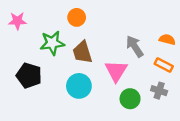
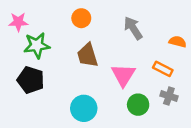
green star: (52, 43) -> (37, 45), moved
gray arrow: (135, 46) -> (133, 28), moved
orange rectangle: (164, 65) -> (163, 69), moved
cyan circle: (79, 86) -> (84, 108), moved

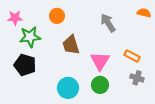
orange circle: (81, 18) -> (57, 16), moved
orange semicircle: (178, 42) -> (144, 13), moved
green circle: (138, 105) -> (100, 85), moved

